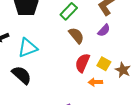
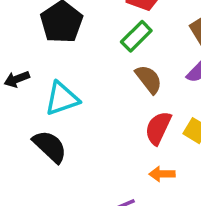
orange arrow: (95, 82) -> (162, 174), moved

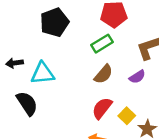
black arrow: (17, 79) -> (15, 63), moved
brown semicircle: (149, 79) -> (103, 74), turned 65

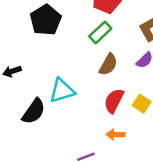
cyan triangle: (43, 73) -> (62, 91), moved
black semicircle: (27, 103) -> (34, 111), turned 80

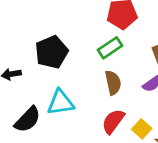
black pentagon: (46, 20) -> (52, 52), moved
brown semicircle: (108, 65) -> (113, 83), turned -50

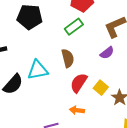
black pentagon: (52, 52) -> (30, 17), moved, turned 30
brown semicircle: (113, 83) -> (68, 58), moved

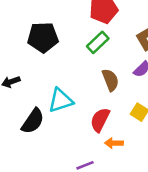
brown semicircle: (68, 58) -> (110, 80), moved
red semicircle: (79, 83) -> (100, 120), moved

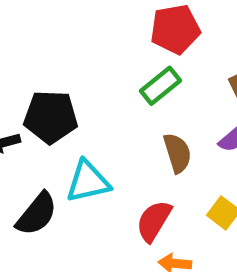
black pentagon: (43, 37) -> (51, 117), moved

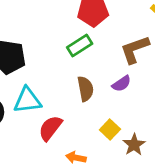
red semicircle: (154, 221) -> (50, 128), moved

